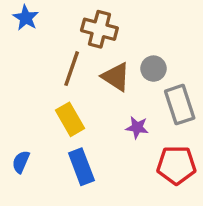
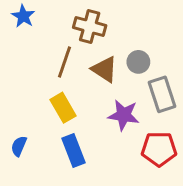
purple star: (137, 127) -> (124, 115), size x1.5

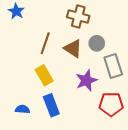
brown cross: (90, 27) -> (78, 16), moved
purple star: (124, 115) -> (86, 80), turned -30
blue semicircle: (19, 146) -> (22, 109), moved, turned 72

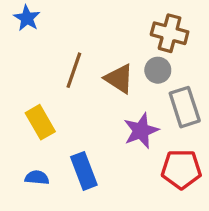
brown cross: (78, 16) -> (170, 33), moved
yellow rectangle: (44, 75) -> (40, 122), moved

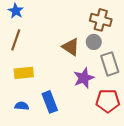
brown line: (74, 70) -> (16, 40), moved
yellow rectangle: (40, 122) -> (24, 73), turned -66

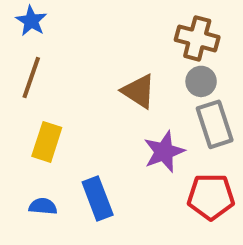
gray circle: (94, 42) -> (201, 81), moved
yellow rectangle: (24, 73) -> (47, 142), turned -66

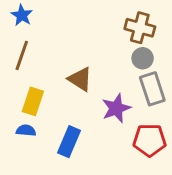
brown triangle: (139, 91) -> (80, 79), moved
blue rectangle: (98, 199) -> (69, 142), turned 44
blue semicircle: (43, 206) -> (26, 130), moved

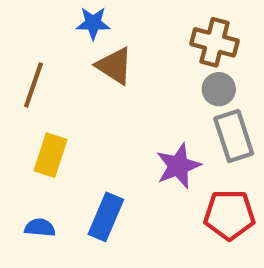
blue star: (22, 15) -> (93, 23), moved, turned -30
brown triangle: (80, 79) -> (114, 66), moved
blue semicircle: (26, 130) -> (40, 228), moved

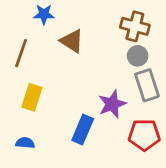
blue star: (93, 23) -> (44, 14), moved
blue rectangle: (106, 217) -> (83, 129), moved

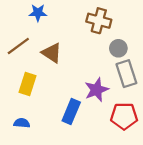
brown cross: (135, 26) -> (99, 21), moved
brown triangle: (72, 41) -> (52, 53), moved
brown line: (21, 53) -> (18, 46), turned 35

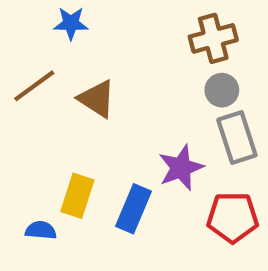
brown cross: (99, 21) -> (213, 38), moved, turned -30
yellow rectangle: (28, 84) -> (77, 196), moved

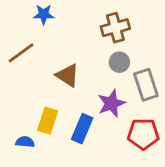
brown cross: (213, 38) -> (115, 28), moved
gray circle: (222, 90) -> (119, 62), moved
brown triangle: (97, 99) -> (68, 75), moved

